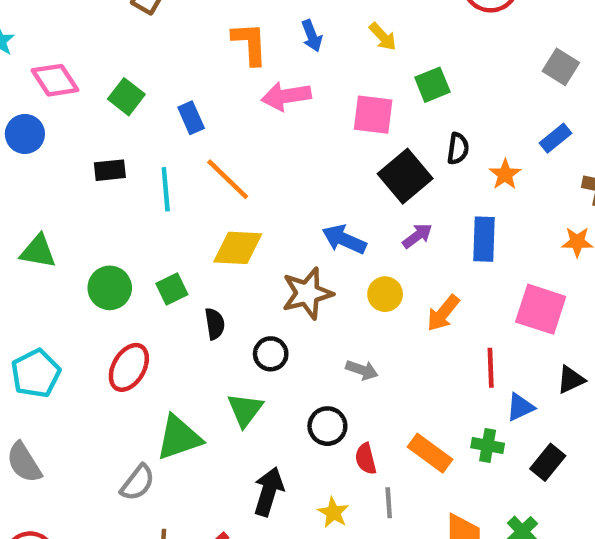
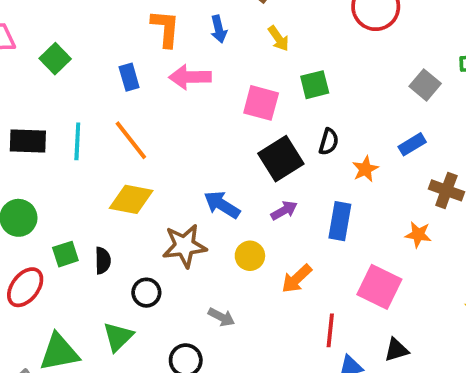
blue rectangle: (191, 118) -> (129, 77), moved
black rectangle: (110, 170) -> (28, 141), moved, size x1.4
green square: (172, 289) -> (65, 254), moved

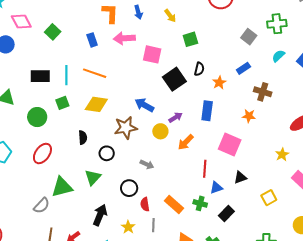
pink square: (261, 103) -> (152, 54), moved
orange line: (131, 140) -> (95, 73), turned -30
purple arrow: (284, 210) -> (176, 117), moved
green square: (65, 254) -> (62, 103), moved

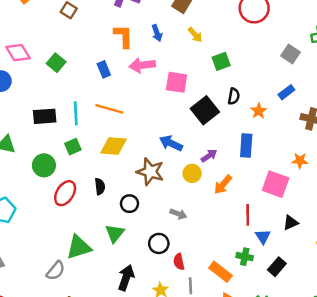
orange star: (249, 116) -> (300, 161), moved
brown star: (126, 128) -> (150, 172), turned 30
red ellipse: (42, 154) -> (65, 193), moved
blue triangle: (216, 188) -> (263, 237), turned -40
orange rectangle: (174, 205) -> (221, 272), moved

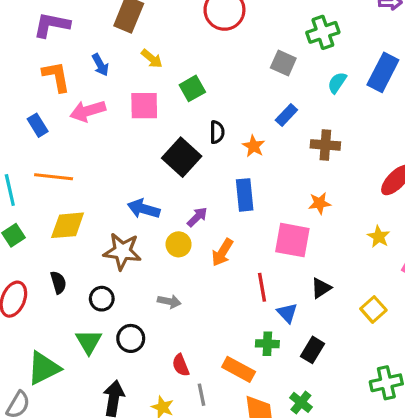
pink square: (177, 82) -> (144, 106), moved
black circle: (159, 243) -> (131, 338), moved

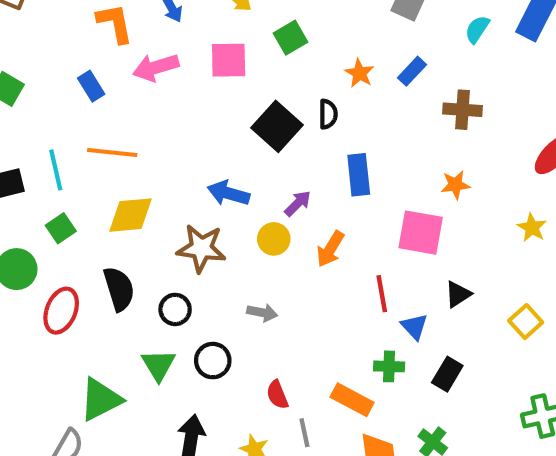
black semicircle: (217, 132) -> (328, 114), moved
orange star: (254, 146) -> (360, 73), moved
black semicircle: (58, 282) -> (119, 289), size x1.5

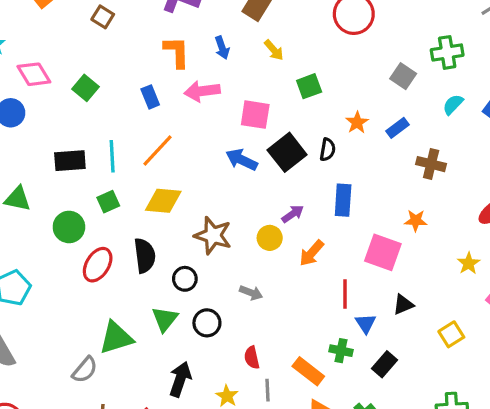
pink square: (229, 60) -> (255, 115), moved
orange line: (112, 153) -> (157, 150), turned -63
blue arrow: (229, 193) -> (242, 160), moved

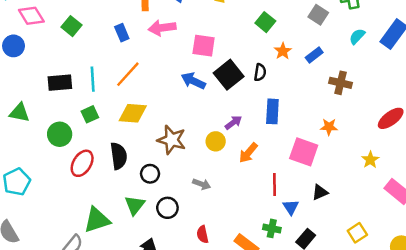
green square: (309, 86) -> (265, 22), moved, turned -30
yellow square: (451, 334) -> (357, 233), moved

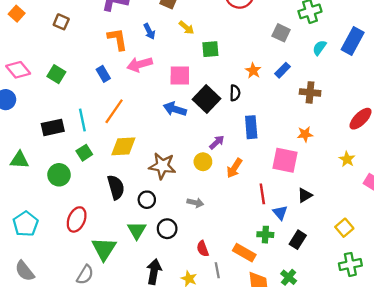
green square: (265, 22) -> (210, 49), moved, turned -36
red ellipse: (82, 163) -> (77, 219), moved
green triangle: (97, 220) -> (104, 249), turned -32

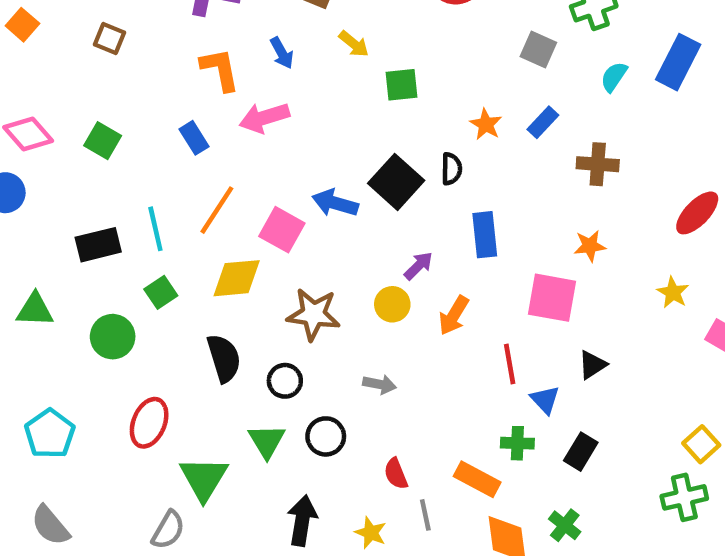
pink square: (180, 76) -> (282, 230), moved, turned 30
yellow square: (344, 228) -> (701, 444), moved

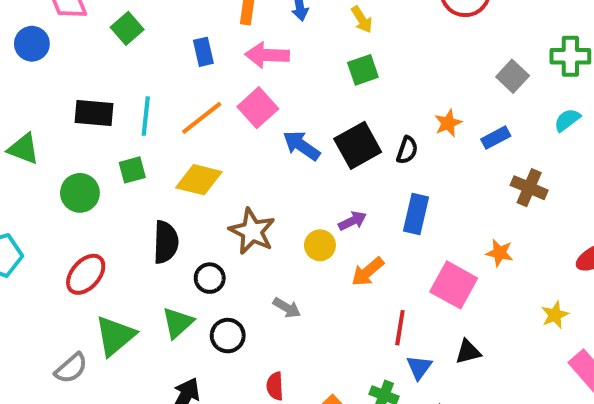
green square: (402, 85) -> (363, 70), moved, turned -32
pink square: (282, 230) -> (258, 108), moved

